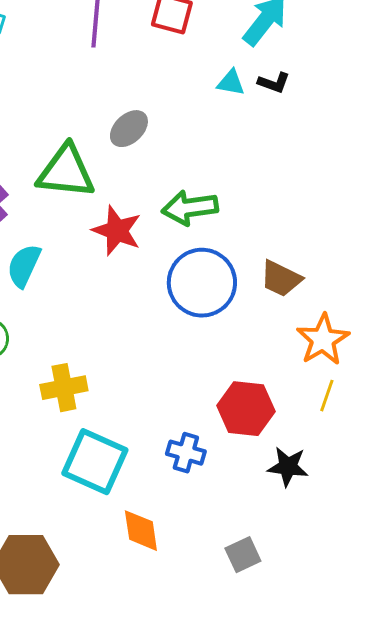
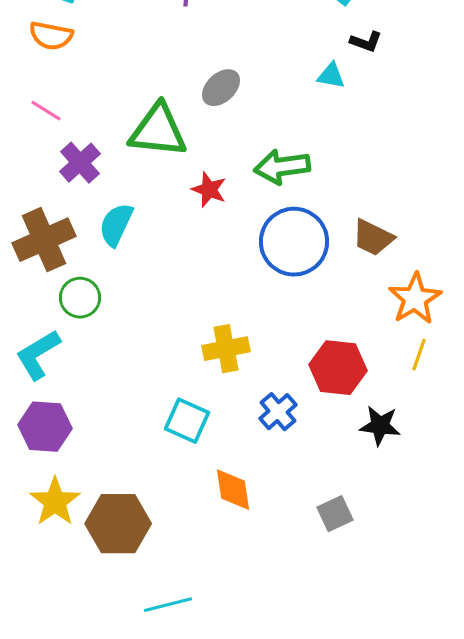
cyan triangle: (231, 83) -> (331, 76), moved
red star: (117, 231) -> (209, 190), size x0.7
yellow cross: (64, 388) -> (226, 349), moved
blue cross: (186, 453) -> (278, 412), turned 33
cyan square: (95, 462) -> (187, 421), size x0.7

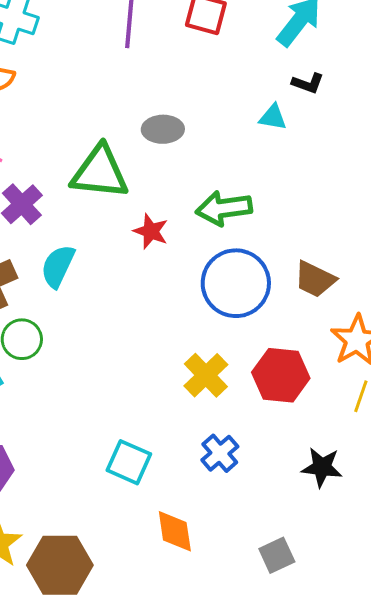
gray ellipse: (221, 88) -> (163, 129), turned 42
yellow cross: (226, 349) -> (206, 375), moved, turned -33
red hexagon: (338, 368) -> (281, 375), moved

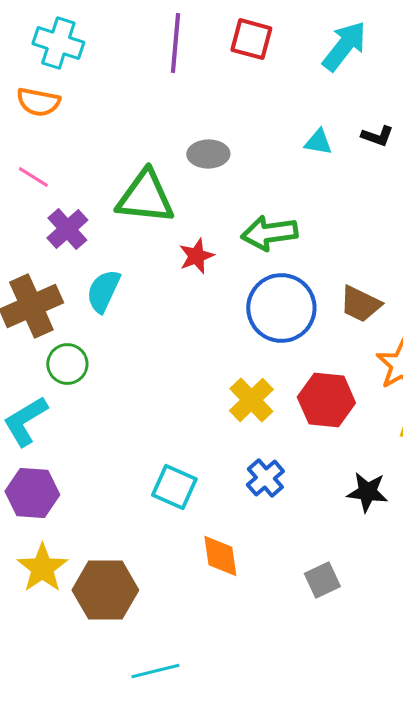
black L-shape: (308, 83) -> (377, 136), moved
red star: (151, 231) -> (196, 256), turned 30

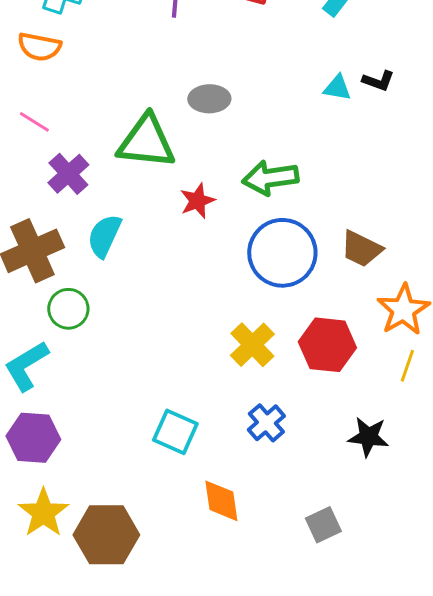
cyan triangle: (318, 142) -> (337, 88), moved

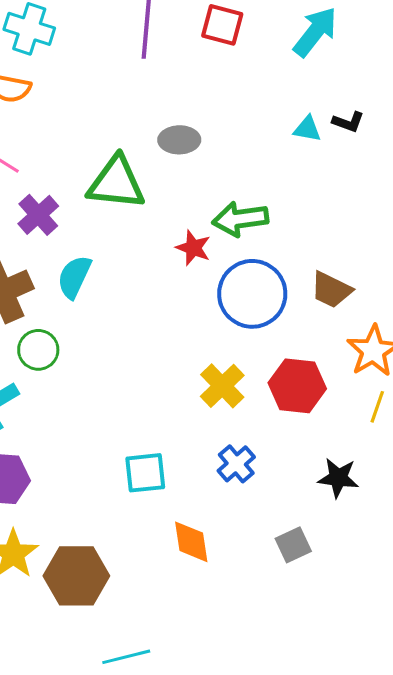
red star: (197, 201) -> (193, 248), moved, turned -30
cyan square: (175, 432) -> (145, 473), turned -30
gray square: (323, 525) -> (293, 545), moved

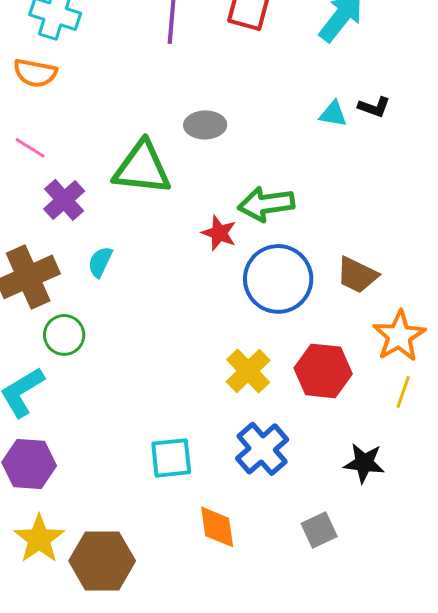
cyan semicircle: (74, 277) -> (100, 262), size x0.7
blue cross: (236, 464) -> (262, 449), size x1.4

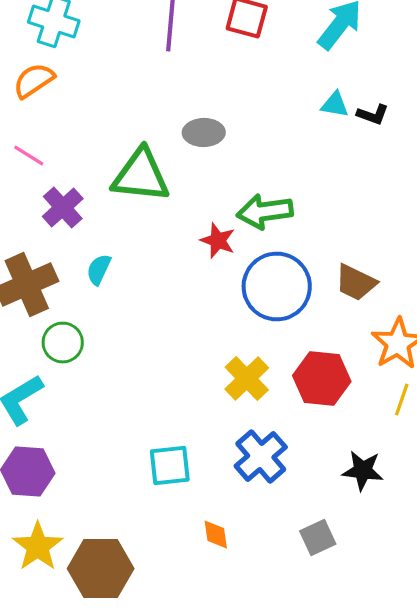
orange semicircle: (35, 73) -> (34, 80), turned 135
cyan triangle: (333, 114) -> (335, 104), moved
orange diamond: (217, 527) -> (216, 534), size x0.7

